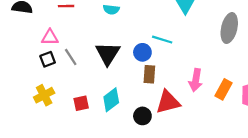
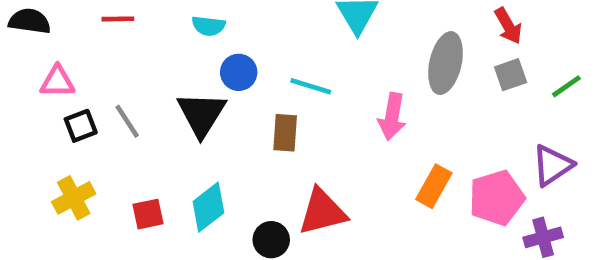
pink triangle: (50, 37) -> (57, 82), moved
blue circle: (142, 52) -> (239, 72), moved
brown rectangle: (149, 74) -> (285, 133), moved
pink arrow: (196, 80) -> (392, 116), moved

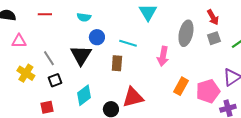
black square: (81, 126) -> (55, 80), moved
yellow cross: (74, 198) -> (26, 73), moved, turned -30
red square: (148, 214) -> (47, 107), moved

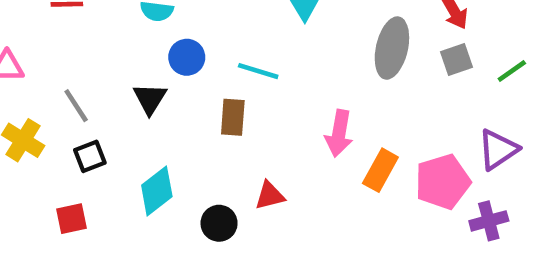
black triangle: (81, 55) -> (150, 99), size x0.7
pink arrow: (163, 56) -> (339, 133), moved
red triangle: (133, 97) -> (270, 196), size x0.6

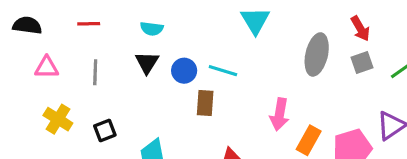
blue circle: (187, 57) -> (184, 71), moved
black triangle: (150, 99) -> (147, 63), moved
gray line: (76, 106) -> (95, 72), moved, turned 35

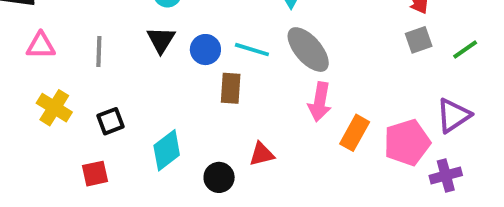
gray ellipse: (317, 54) -> (308, 50), moved, turned -54

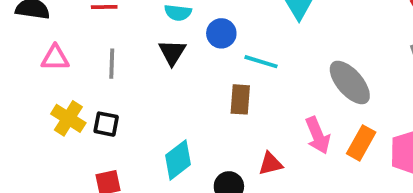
blue circle: (205, 50) -> (221, 33), moved
gray ellipse: (308, 50) -> (350, 82), moved
pink arrow: (320, 102) -> (318, 135), moved, turned -33
black square: (111, 121) -> (106, 124), moved, turned 32

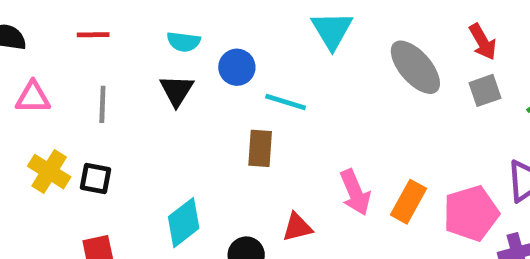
gray ellipse: (350, 82) -> (415, 67), moved

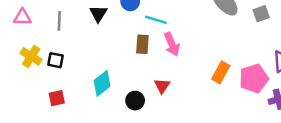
pink arrow: (355, 192) -> (172, 44), moved
red triangle: (297, 227) -> (162, 86), turned -42

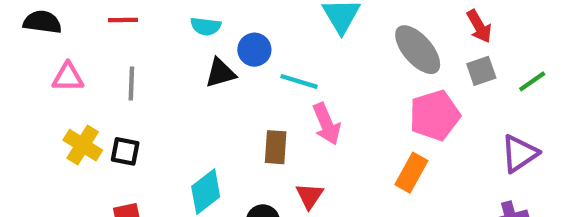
black triangle: (98, 14) -> (220, 73), moved, turned 42
brown rectangle: (142, 44) -> (276, 147), moved
pink pentagon: (254, 79) -> (435, 115), moved

